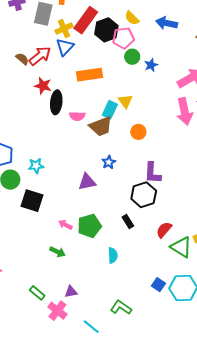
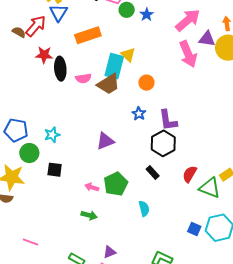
cyan rectangle: (110, 110) -> (114, 66), size x1.4
blue star: (109, 162) -> (139, 114), moved
black square: (32, 201) -> (55, 170), size x0.7

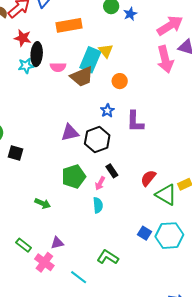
cyan star: (52, 135) -> (26, 66), moved
black hexagon: (163, 143) -> (97, 139), moved
pink arrow: (92, 187) -> (100, 183), moved, turned -88

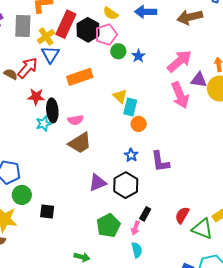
cyan rectangle: (90, 60) -> (130, 107), moved, size x0.7
brown trapezoid: (82, 77) -> (80, 143), moved
black rectangle: (112, 171) -> (145, 214), turned 72

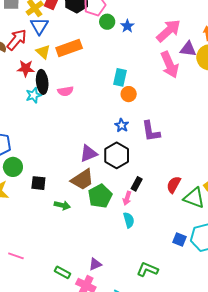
yellow triangle: (120, 96) -> (43, 52), moved
brown trapezoid: (80, 143) -> (82, 180), moved
green arrow: (82, 257) -> (62, 205), moved

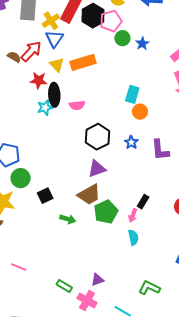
black hexagon: (117, 155) -> (97, 137), moved
black square: (38, 183) -> (45, 196), turned -35

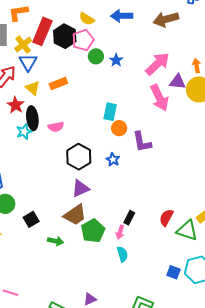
orange rectangle: (83, 62) -> (58, 84), size x0.7
red star: (39, 80) -> (16, 105), turned 30
purple L-shape: (160, 150) -> (142, 142), moved

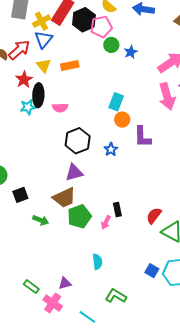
black rectangle: (129, 218) -> (117, 210), turned -48
cyan semicircle: (122, 254) -> (97, 262), moved

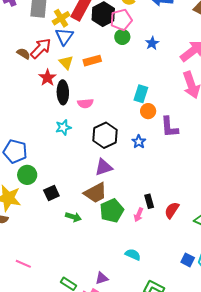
green circle: (111, 45) -> (122, 37), moved
cyan star: (28, 107) -> (63, 127), moved
red semicircle: (154, 216) -> (172, 210), moved
cyan semicircle: (97, 262) -> (133, 255), turned -56

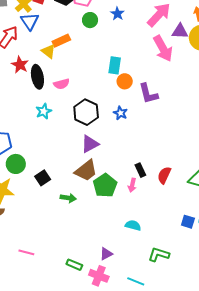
green circle: (122, 37) -> (90, 20), moved
yellow triangle: (66, 62) -> (48, 51), moved

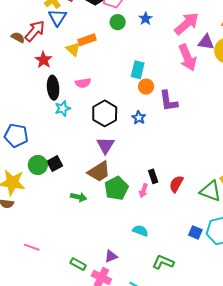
black ellipse: (37, 77) -> (53, 88), moved
purple triangle: (90, 144) -> (105, 145), turned -36
green circle: (16, 164) -> (38, 165), moved
black square: (43, 178) -> (55, 164), moved

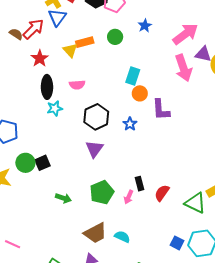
green circle: (118, 22) -> (115, 37), moved
brown trapezoid: (99, 172) -> (95, 233), moved

